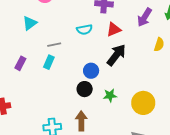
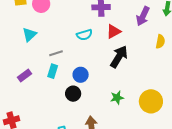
purple rectangle: (20, 63) -> (25, 75), turned 32
blue circle: (91, 71) -> (81, 75), moved
black circle: (85, 89) -> (73, 94), moved

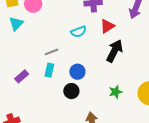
cyan triangle: (29, 35) -> (16, 24), moved

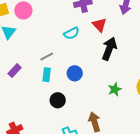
red triangle: (107, 26) -> (100, 25), turned -35
purple rectangle: (22, 76) -> (15, 71), moved
black circle: (71, 91) -> (58, 100), moved

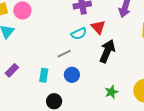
cyan semicircle: (71, 33) -> (79, 34), moved
gray line: (47, 56) -> (64, 54), moved

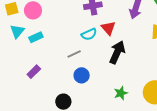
purple rectangle: (12, 70) -> (34, 72), moved
cyan rectangle: (44, 75) -> (36, 37), moved, turned 56

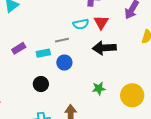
cyan rectangle: (36, 37) -> (43, 53), moved
black arrow: (117, 52) -> (104, 48), turned -130

